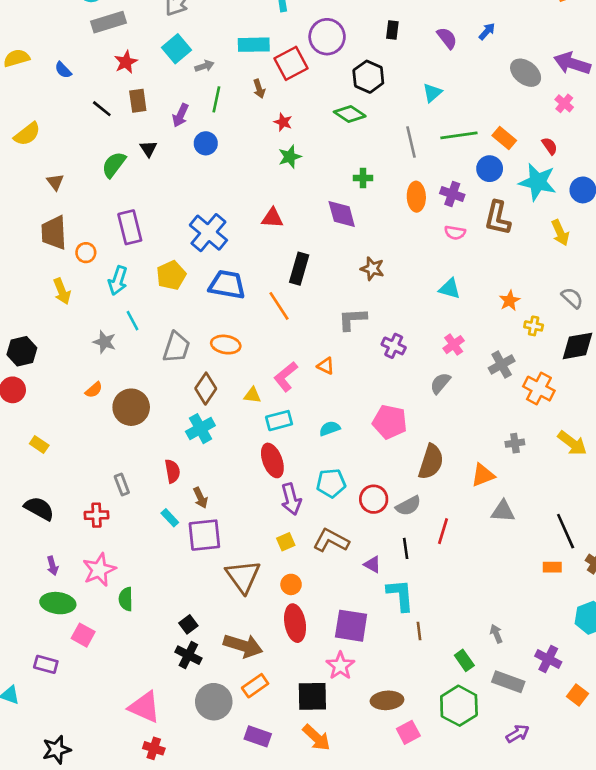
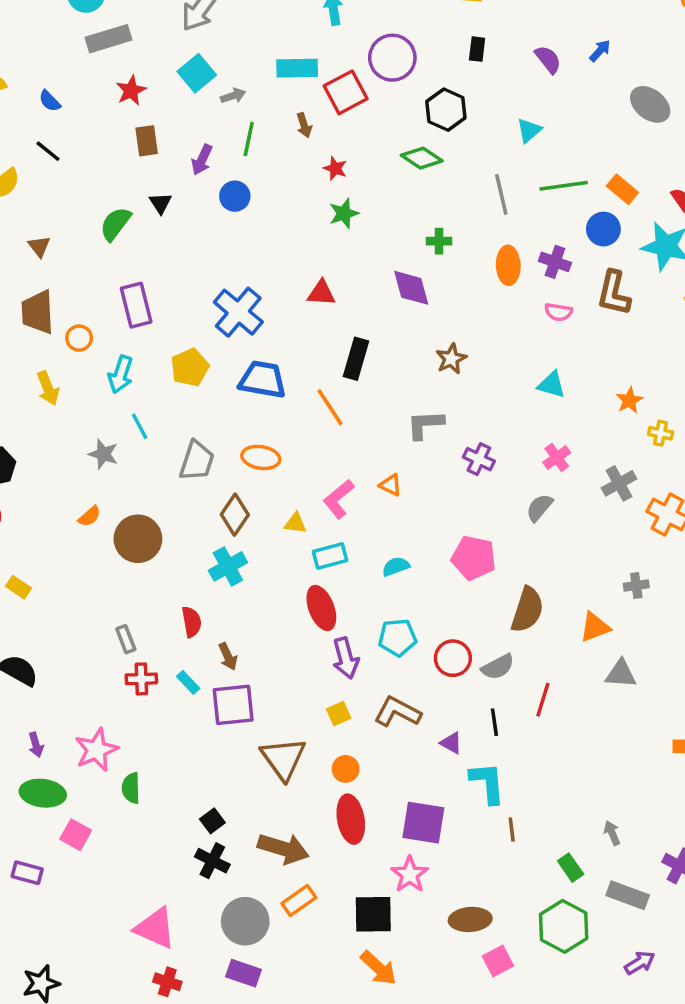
black line: (102, 109) -> (48, 151), moved
brown star: (372, 269) -> (451, 359), turned 30
red cross: (96, 515) -> (141, 679), moved
purple rectangle: (258, 736) -> (243, 973), moved

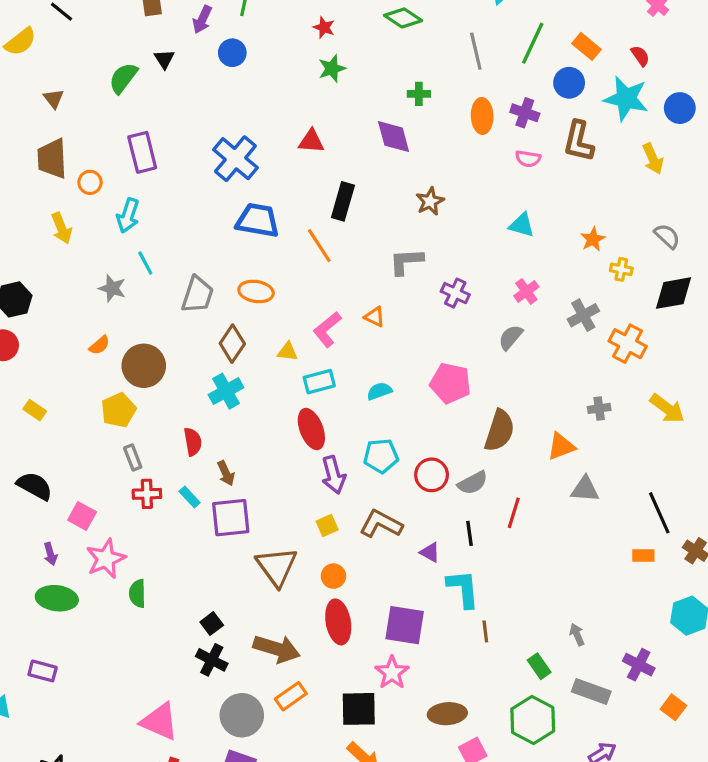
green line: (564, 186) -> (533, 43), turned -57
yellow pentagon: (190, 367) -> (118, 410), moved
pink square: (76, 835) -> (82, 516), moved

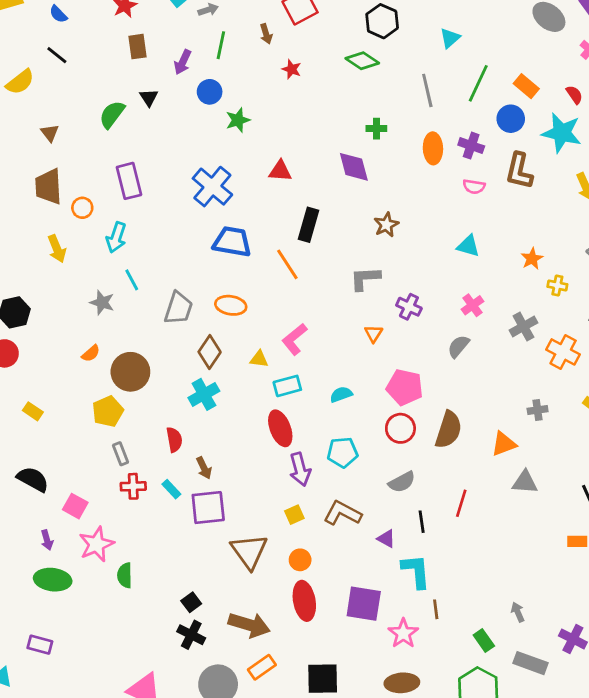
green star: (332, 69) -> (238, 120), moved
orange triangle: (375, 317) -> (374, 334), moved, turned 36
red circle: (432, 475) -> (400, 428), moved
gray semicircle: (473, 483) -> (402, 482), moved
pink star: (392, 673) -> (403, 633), moved

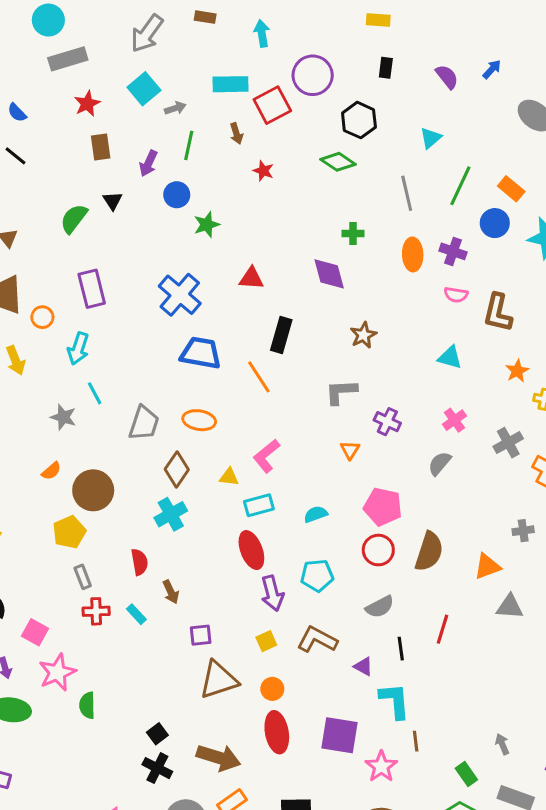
brown L-shape: (519, 171) -> (498, 313), moved
purple square: (208, 508) -> (201, 635), moved, size x0.6
brown triangle: (249, 551) -> (219, 680), turned 48

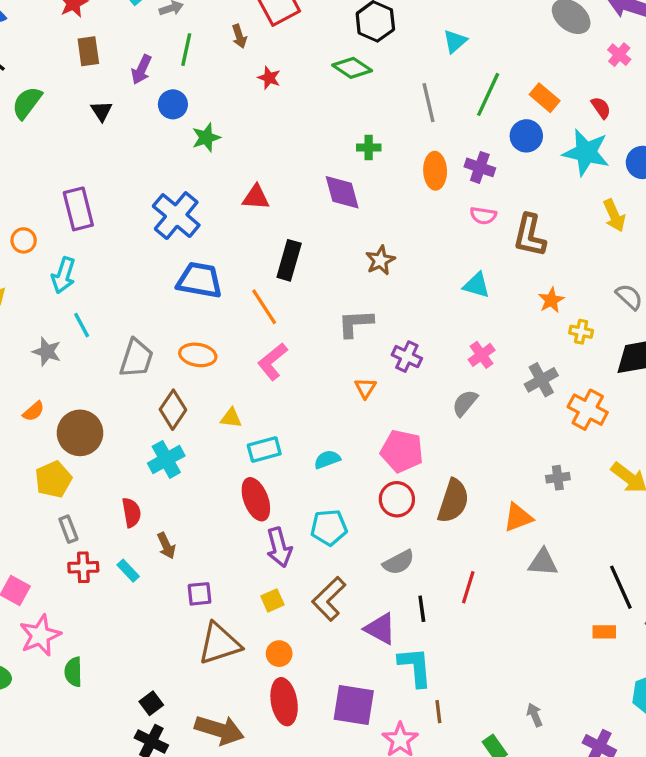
green semicircle: (74, 219) -> (27, 103), moved
pink L-shape: (266, 456) -> (272, 362), moved
brown L-shape: (317, 640) -> (329, 599), turned -72
purple triangle: (363, 666) -> (380, 629), size x1.5

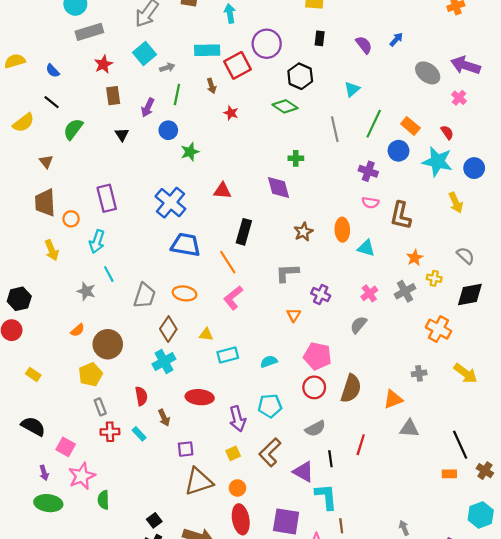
orange ellipse: (435, 171) -> (342, 230), moved
gray cross: (541, 380) -> (405, 291), moved
red ellipse: (256, 499) -> (200, 397), moved, turned -64

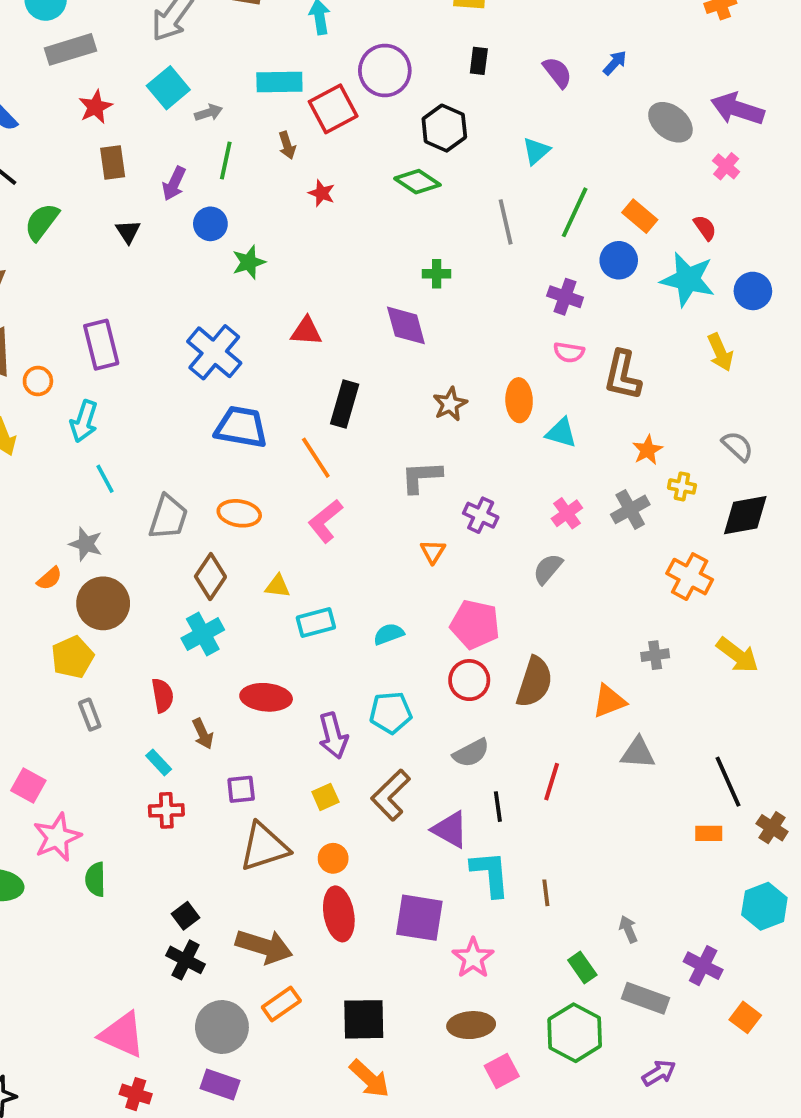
gray star: (86, 291) -> (86, 544), moved
red cross: (110, 432) -> (166, 810), moved
brown line: (341, 526) -> (546, 893), moved

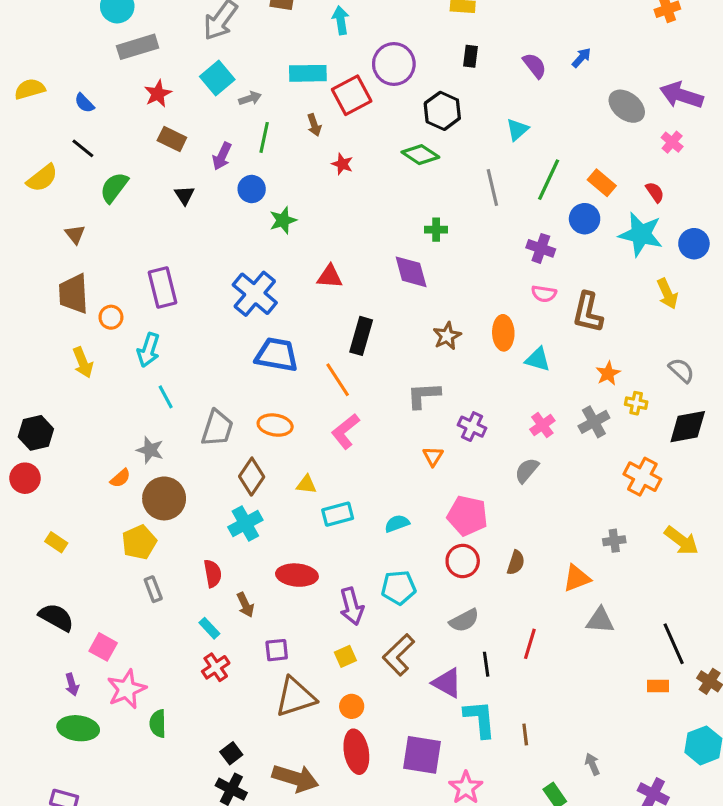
brown rectangle: (113, 163) -> (172, 139), turned -56
brown semicircle: (534, 682) -> (516, 563), size x0.6
red cross: (166, 810) -> (216, 667), turned -32

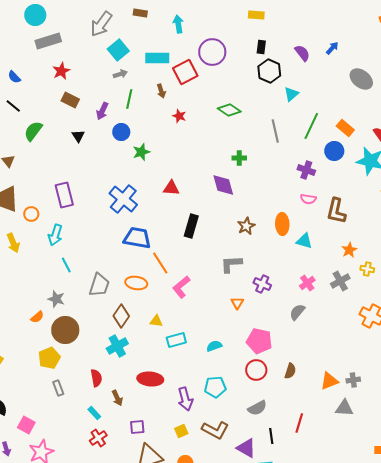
cyan square: (217, 78) -> (118, 50), moved
black hexagon: (442, 111) -> (269, 71), moved
orange line: (338, 380) -> (160, 263), moved
gray cross: (614, 541) -> (353, 380), moved
brown L-shape: (399, 655) -> (215, 430), turned -108

